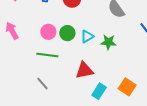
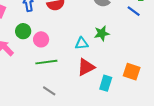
green circle: (67, 33) -> (23, 31), moved
cyan triangle: (87, 36) -> (82, 43), moved, turned 40

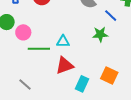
blue line: (134, 11) -> (111, 16), moved
green star: (102, 33) -> (100, 34), moved
green line: (46, 62) -> (39, 49), moved

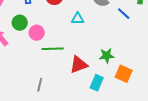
green star: (100, 34) -> (107, 56), moved
cyan triangle: (63, 41) -> (78, 19), moved
gray line: (25, 85) -> (40, 85), turned 64

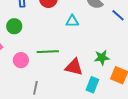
pink circle: (37, 33) -> (21, 60), moved
red triangle: (79, 65) -> (74, 67), turned 36

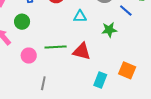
green star: (102, 58) -> (109, 30), moved
red triangle: (74, 67) -> (82, 51), moved

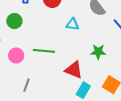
green star: (109, 30) -> (98, 52), moved
red triangle: (82, 51) -> (74, 70), moved

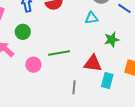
cyan triangle: (72, 24) -> (91, 18), moved
gray line: (27, 85) -> (74, 87), moved

